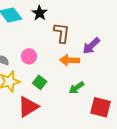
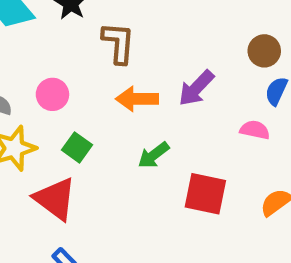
purple arrow: (91, 46) -> (196, 88), moved
red triangle: (28, 107) -> (55, 199), turned -50

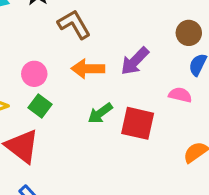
brown L-shape: (118, 43) -> (74, 24), turned -36
pink circle: (52, 94) -> (34, 74), moved
red square: (205, 194) -> (138, 123), moved

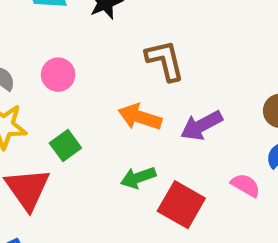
brown L-shape: (74, 24) -> (165, 60), moved
pink circle: (34, 74) -> (58, 75), moved

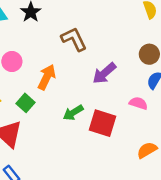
orange arrow: (140, 117) -> (47, 77), moved, turned 110

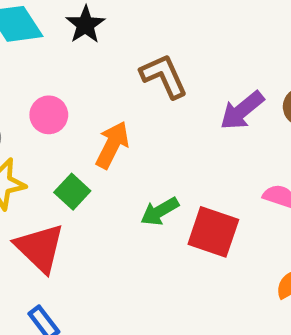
purple arrow: (104, 73) -> (242, 110), moved

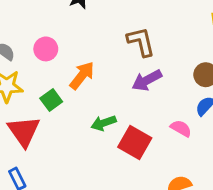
brown L-shape: (164, 76) -> (141, 42), moved
purple arrow: (242, 110) -> (147, 80), moved

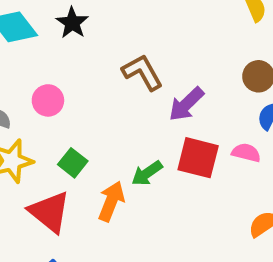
brown L-shape: (141, 42) -> (142, 72), moved
orange arrow: (82, 75) -> (111, 201), moved
red square: (135, 142) -> (198, 158), moved

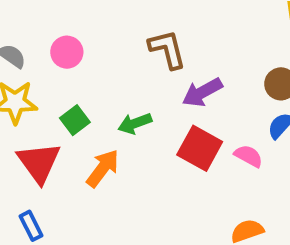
green arrow: (147, 173) -> (135, 123), moved

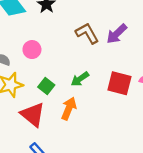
purple arrow: (202, 92) -> (117, 34), moved

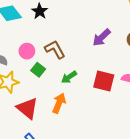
brown L-shape: (87, 33) -> (55, 49), moved
green square: (46, 86) -> (38, 70), moved

